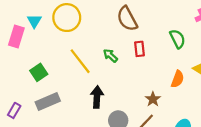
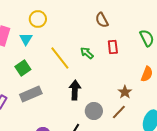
yellow circle: (67, 18) -> (38, 19), moved, size x0.7
brown semicircle: (127, 19) -> (102, 20), size x0.7
cyan triangle: (34, 21) -> (26, 39), moved

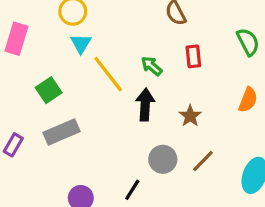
cyan triangle: (26, 39) -> (81, 44), moved
black arrow: (75, 90) -> (145, 105), moved
brown star: (125, 92) -> (190, 116), moved

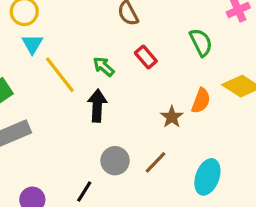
red rectangle: (193, 56) -> (146, 57), turned -35
brown star: (190, 116) -> (172, 117), moved

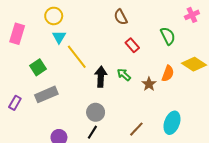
green arrow: (104, 67) -> (124, 75), moved
gray circle: (115, 161) -> (96, 112), moved
brown line: (156, 162) -> (136, 129), moved

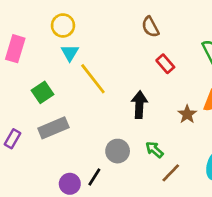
green arrow: (124, 75) -> (154, 150), moved
black arrow: (101, 77) -> (139, 105), moved
black line: (92, 132) -> (94, 177), moved

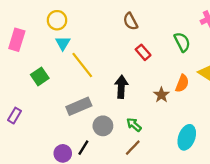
gray rectangle: (53, 128) -> (79, 106), moved
brown line: (171, 173) -> (133, 148), moved

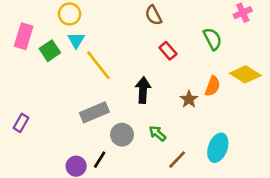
green square: (40, 76) -> (50, 51), moved
brown line: (133, 148) -> (177, 160), moved

